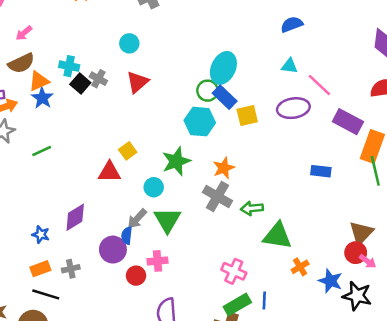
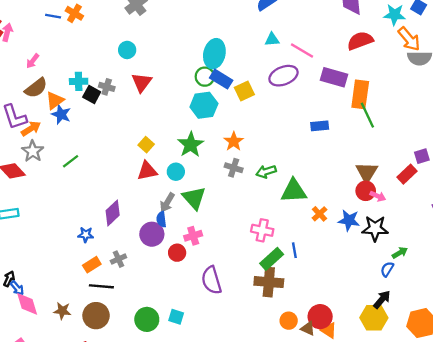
red triangle: (109, 172) -> (147, 171), moved
gray cross: (217, 196) -> (234, 168), size x0.7

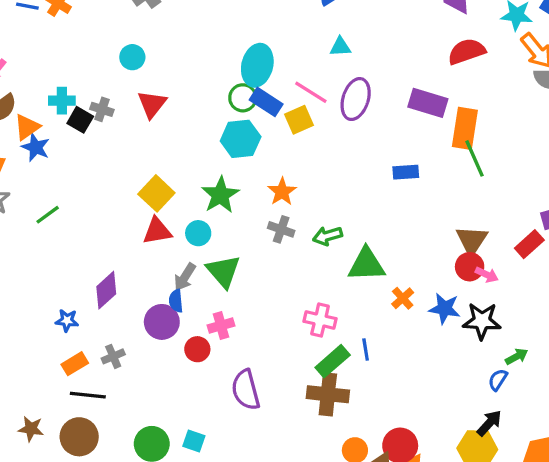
pink line: (302, 50) -> (311, 92), moved
purple ellipse: (284, 76) -> (356, 99), turned -52
yellow square: (146, 145) -> (156, 193), size x1.5

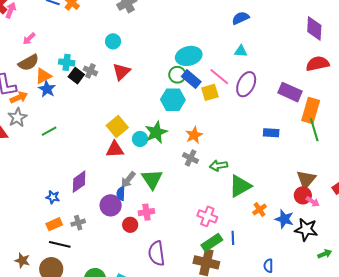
cyan ellipse: (257, 65) -> (189, 56), turned 55
cyan circle: (198, 233) -> (140, 139), moved
green triangle: (366, 264) -> (240, 186), turned -35
blue semicircle: (498, 380) -> (268, 266), moved, turned -40

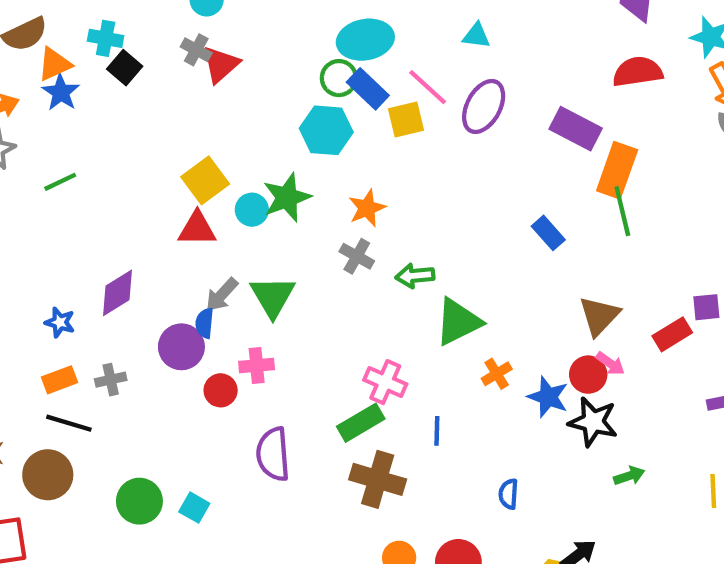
gray cross: (90, 71) -> (196, 50), moved
blue rectangle: (271, 133) -> (548, 233), moved, turned 42
red circle: (303, 195) -> (588, 375), moved
green rectangle: (212, 242) -> (361, 423), moved

